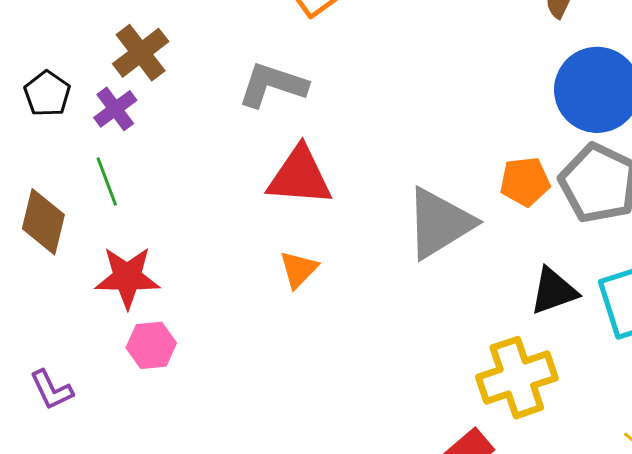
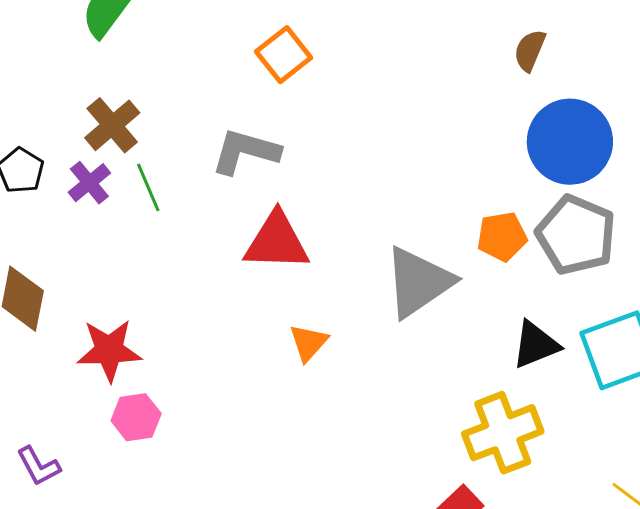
green line: (107, 181) -> (148, 187), moved
orange triangle: (299, 269) -> (308, 343), moved

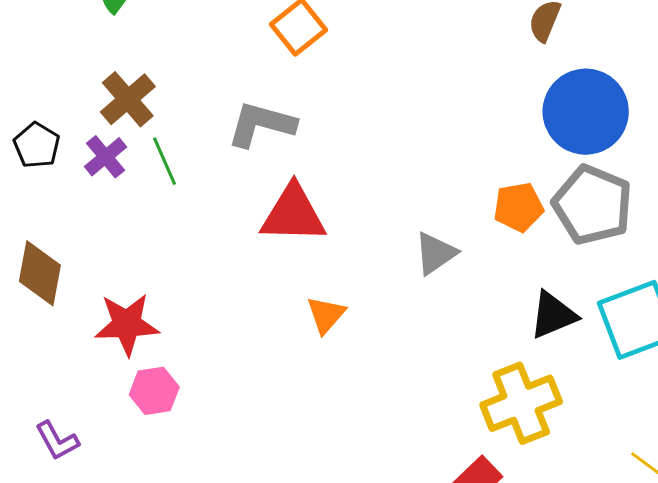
gray triangle: (418, 282) -> (435, 253), size x0.6

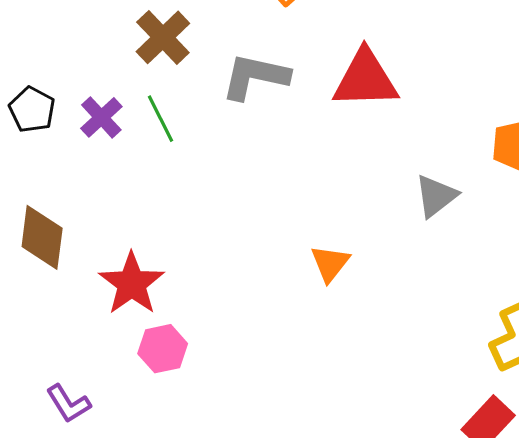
brown cross: (128, 99) -> (163, 37), moved
red triangle: (293, 214) -> (365, 79), moved
red star: (127, 324) -> (132, 284), turned -30

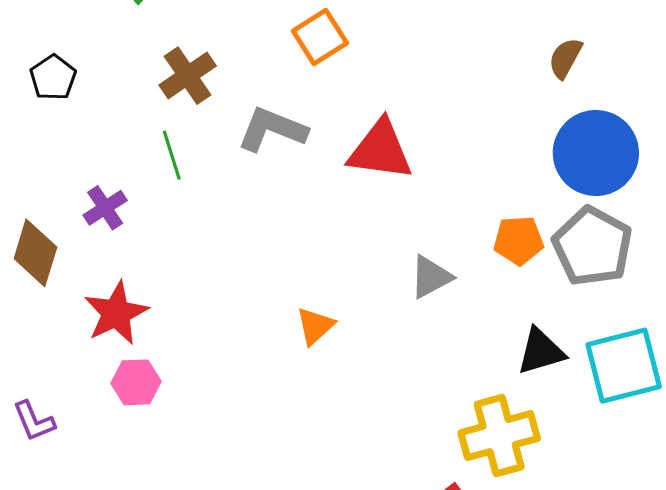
black pentagon: (32, 110) -> (53, 78), moved
purple cross: (101, 117) -> (105, 208), moved

